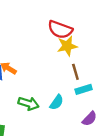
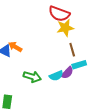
cyan semicircle: (57, 102) -> (56, 76), turned 32
purple semicircle: (89, 119) -> (67, 73), moved

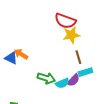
green arrow: (32, 77) -> (46, 78), moved

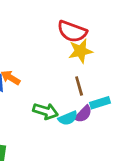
brown line: (78, 57) -> (79, 86), moved

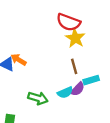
yellow star: (80, 51) -> (75, 38), turned -30
green arrow: (46, 111) -> (38, 98), moved

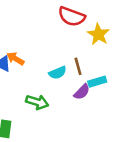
yellow star: (75, 38) -> (98, 34), moved
cyan semicircle: (65, 93) -> (58, 73), moved

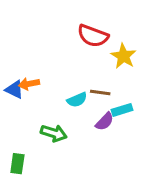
orange arrow: (15, 59) -> (29, 84), turned -42
brown line: (78, 66) -> (100, 92), turned -66

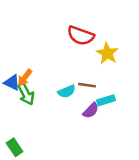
orange arrow: (29, 84) -> (25, 77), turned -42
green arrow: (54, 133) -> (26, 94), moved, turned 45
green rectangle: (17, 164) -> (15, 147), turned -42

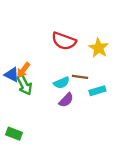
red semicircle: (81, 36) -> (64, 41), moved
purple semicircle: (91, 111) -> (66, 100), moved
green rectangle: (15, 147) -> (14, 134), turned -35

